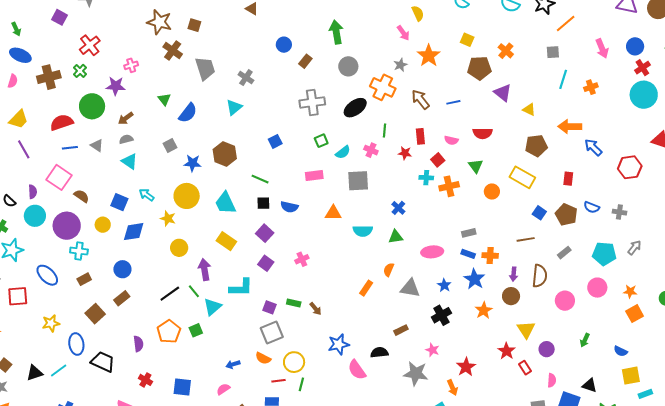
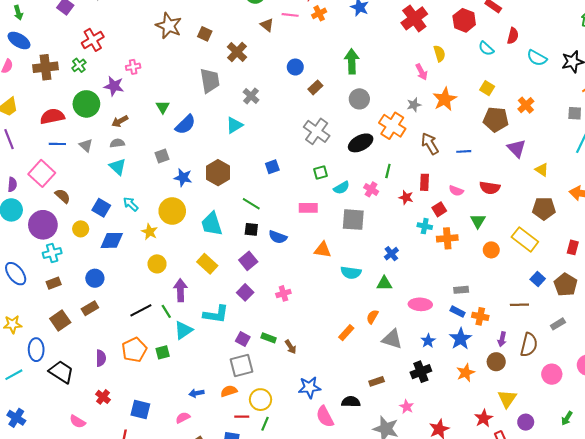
brown cross: (173, 50) -> (237, 52), moved
gray cross: (312, 102) -> (317, 131), turned 35
cyan cross: (79, 251) -> (52, 253), turned -30
orange semicircle: (263, 358) -> (229, 391), turned 126

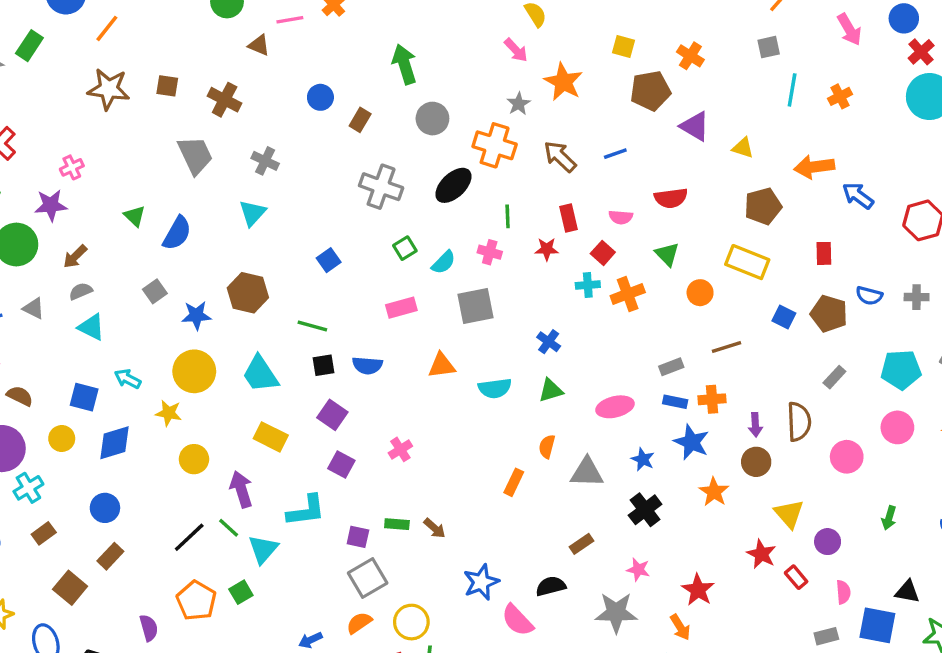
brown line: (519, 305) -> (726, 347), moved

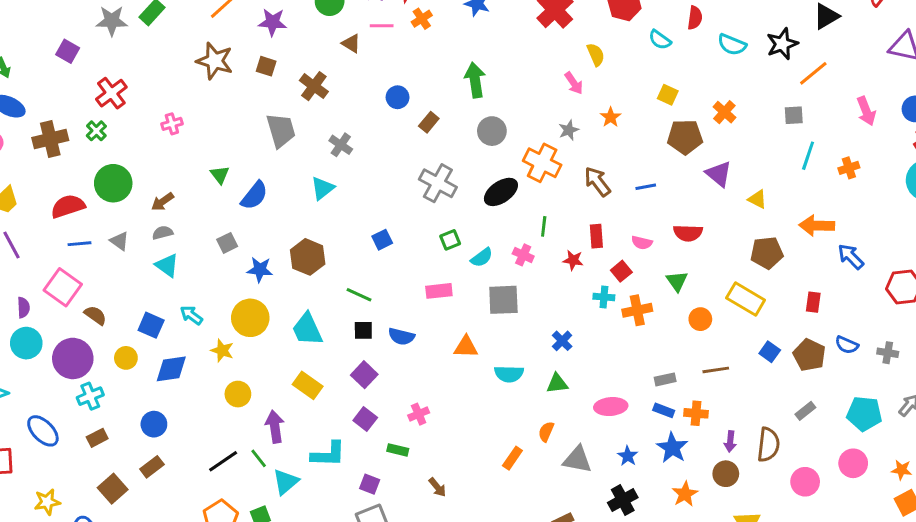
orange star: (563, 82) -> (611, 117), size x0.6
purple star: (51, 205) -> (273, 22), moved
green rectangle: (397, 524) -> (398, 450), moved

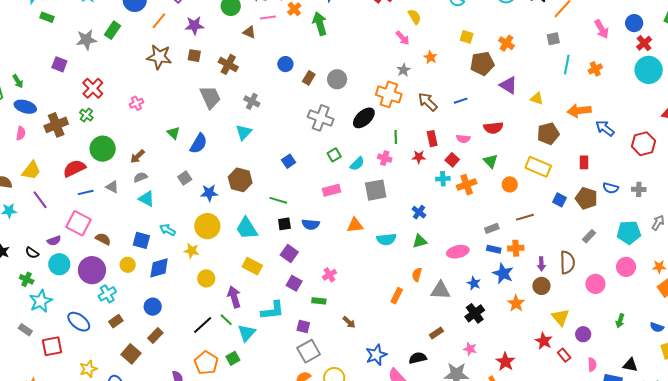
green arrow: (475, 80) -> (320, 24), moved
gray circle: (492, 131) -> (337, 79), moved
purple semicircle: (23, 308) -> (54, 241), turned 80

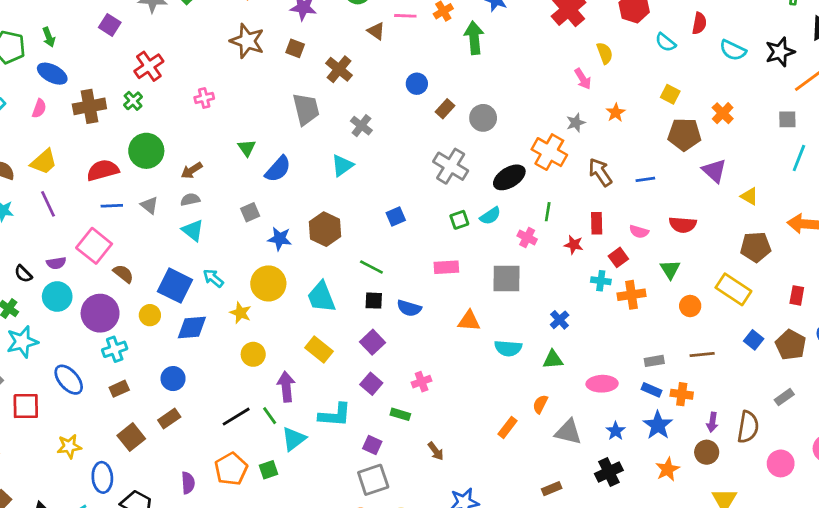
cyan semicircle: (357, 164) -> (490, 216), moved
blue square: (141, 240) -> (175, 286), size x1.4

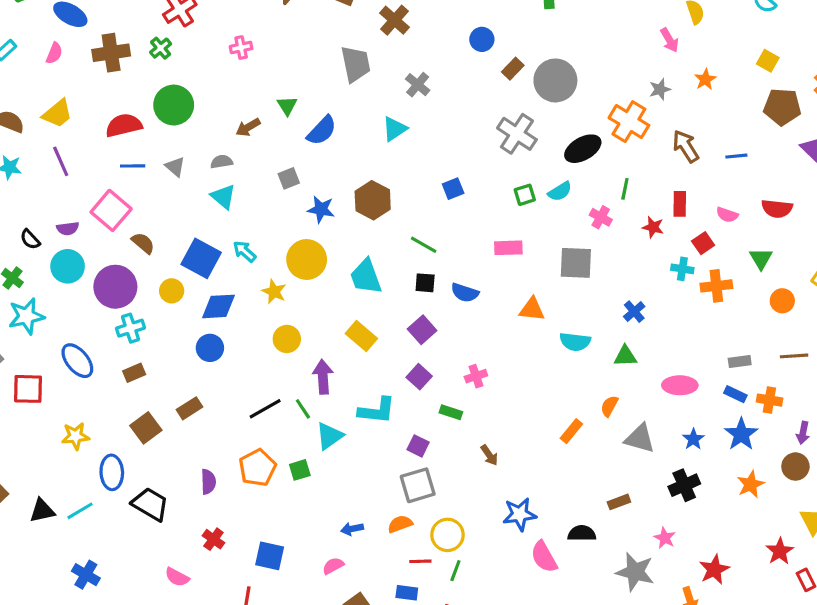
gray circle: (483, 118) -> (555, 80), size x1.4
brown arrow: (192, 170) -> (248, 127), moved
blue circle: (173, 379) -> (210, 348), moved

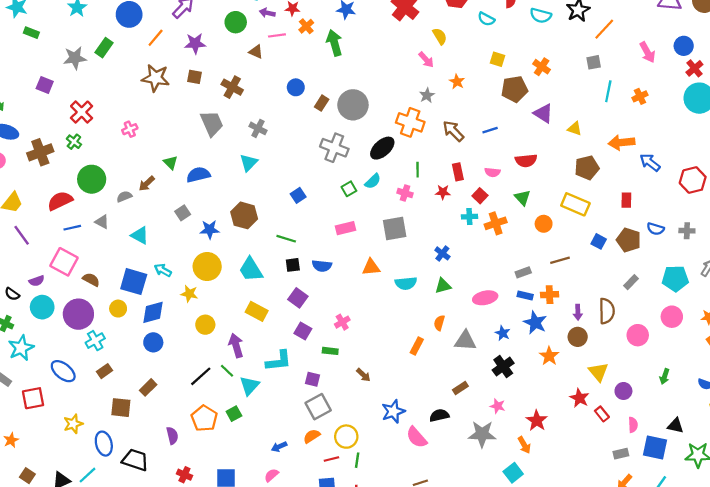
blue semicircle: (322, 131) -> (198, 175), turned -135
gray semicircle: (222, 162) -> (124, 197), moved
brown square: (146, 428) -> (121, 408), turned -35

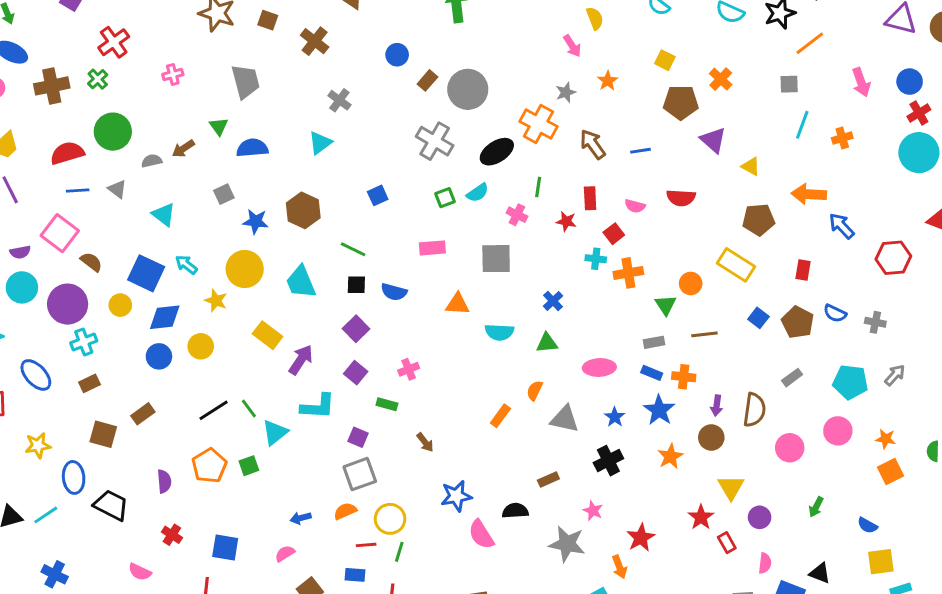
gray trapezoid: (212, 123) -> (246, 81), moved
green triangle: (522, 198) -> (666, 305), moved
yellow rectangle: (257, 311) -> (268, 335), moved
yellow circle: (205, 325) -> (201, 346), moved
purple arrow: (236, 345) -> (301, 360), moved, turned 40

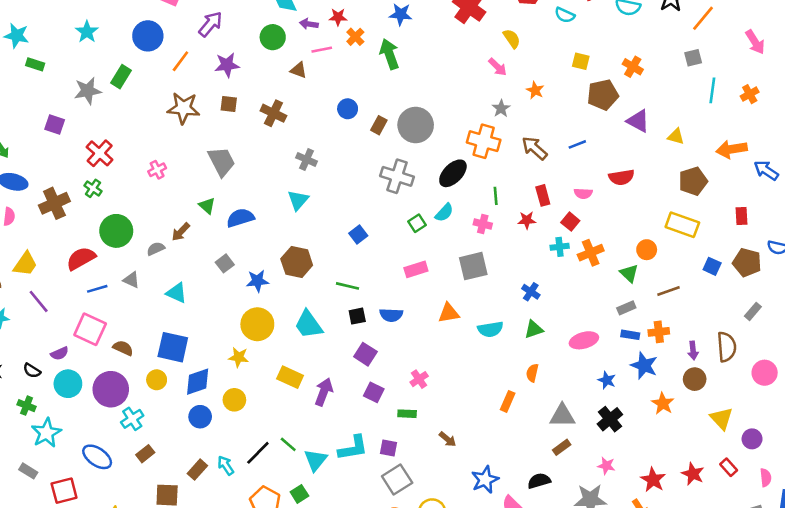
cyan arrow: (186, 265) -> (226, 465), moved, turned 30
cyan L-shape: (318, 406) -> (353, 448), moved
gray triangle: (565, 419) -> (562, 416), moved
red star: (701, 517) -> (693, 474), moved

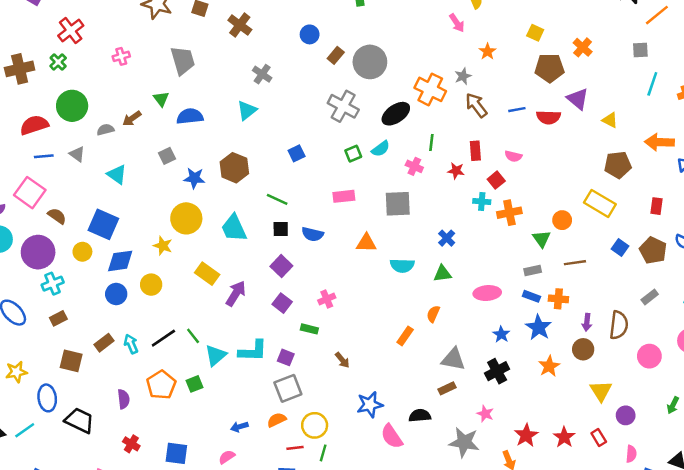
gray star: (501, 108) -> (463, 76), moved
red semicircle: (622, 177) -> (548, 117), moved

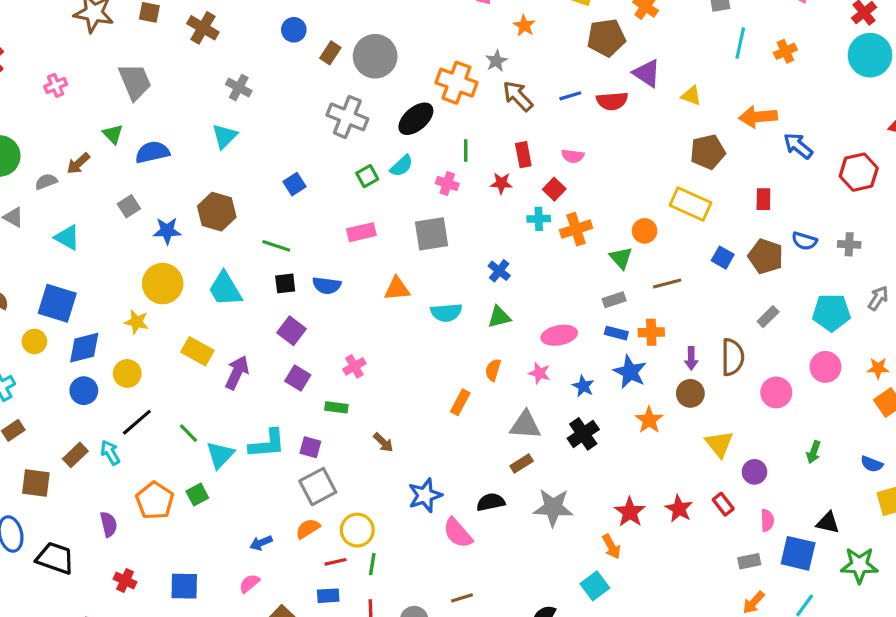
black line: (163, 338) -> (137, 422), moved
pink star: (485, 414) -> (539, 373), moved
gray star: (464, 442) -> (553, 508), moved

